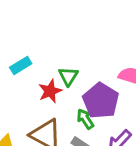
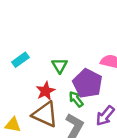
red star: (50, 91) -> (46, 91), moved

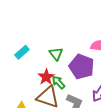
green arrow: (76, 99) -> (58, 82), moved

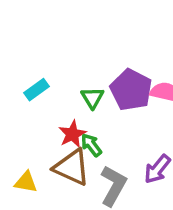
purple pentagon: (82, 67) -> (131, 90), moved

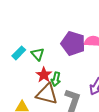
green triangle: (92, 98) -> (38, 54), moved
green arrow: (91, 145) -> (56, 79), turned -120

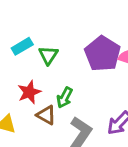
red star: (44, 75) -> (29, 92), moved
brown triangle: (47, 94) -> (46, 115), size x0.6

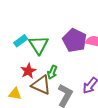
green triangle: (48, 55) -> (39, 45), size x1.5
brown triangle: (46, 115) -> (41, 85), size x1.5

